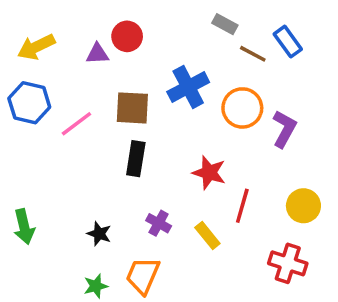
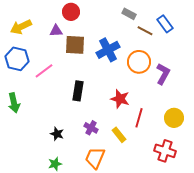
red circle: (127, 36) -> (71, 12), moved
brown square: (132, 108) -> (75, 45), moved
green arrow: (24, 227) -> (14, 103), moved
orange trapezoid: (143, 276) -> (95, 158), moved

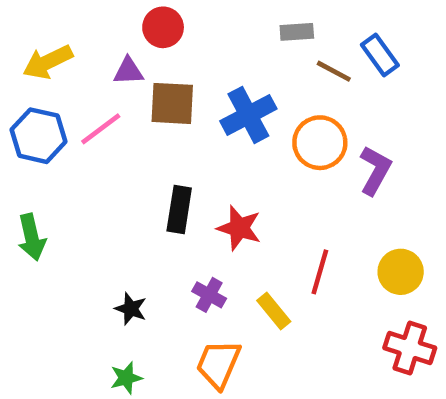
gray rectangle: (129, 14) -> (297, 32), turned -32
pink line: (44, 71) -> (101, 129), moved
red star: (120, 99) -> (239, 228), moved
red cross: (165, 151) -> (410, 348), moved

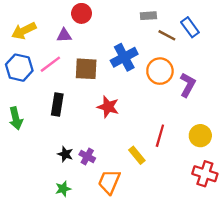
brown square: (172, 103) -> (86, 69), moved
black rectangle: (179, 210) -> (57, 105), moved
red star: (239, 228) -> (108, 107), moved
purple cross: (209, 295) -> (87, 156), moved

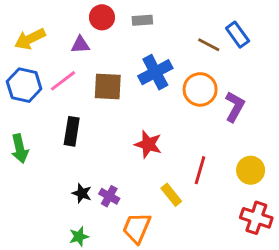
gray rectangle: (148, 16) -> (142, 20), moved
red star: (108, 107) -> (148, 144), moved

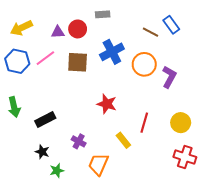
red circle: (102, 17) -> (78, 29), moved
black rectangle: (72, 131) -> (45, 120), moved, turned 54
black star: (82, 193) -> (42, 152), moved

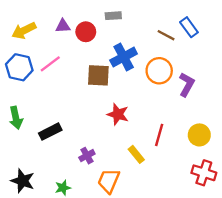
purple triangle: (58, 32) -> (63, 26), moved
brown square: (78, 62) -> (98, 75), moved
purple cross: (79, 141) -> (87, 156), turned 32
black star: (42, 152) -> (23, 181), moved, size x1.5

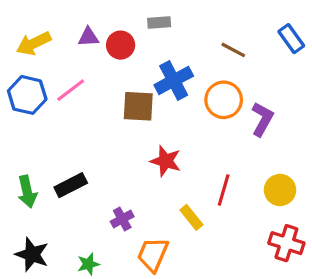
blue rectangle: (189, 27) -> (291, 39), moved
green arrow: (16, 118) -> (27, 192), moved

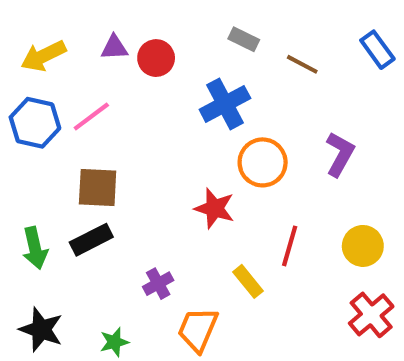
gray rectangle: (159, 23) -> (244, 39), moved, turned 30
orange circle: (224, 100) -> (263, 162), moved
brown square: (138, 106) -> (98, 187), moved
red cross: (286, 243) -> (371, 315), turned 32

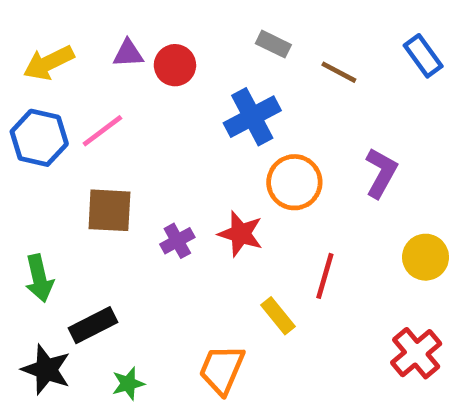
black rectangle: (91, 240) -> (93, 325), moved
yellow circle: (363, 246) -> (426, 257), moved
purple cross: (158, 284) -> (177, 241), moved

